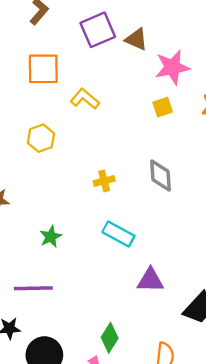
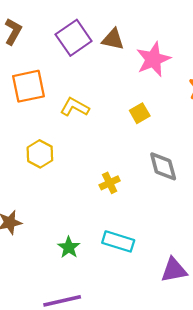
yellow square: (163, 107) -> (140, 113), moved
cyan rectangle: (118, 234) -> (118, 241), moved

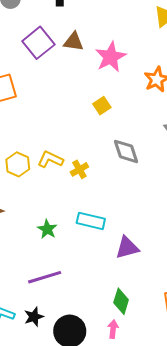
yellow L-shape: (75, 107) -> (50, 159), moved
yellow hexagon: (40, 154) -> (18, 164), moved
purple triangle: (174, 270) -> (127, 248), moved

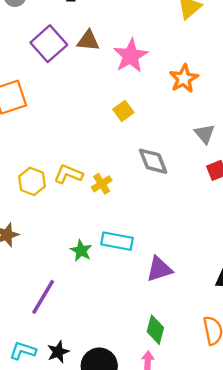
green star: (47, 229) -> (81, 251), moved
purple line: (45, 277) -> (43, 297), moved, turned -40

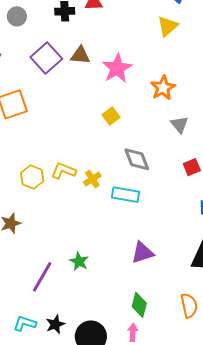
gray triangle: (205, 134) -> (179, 125), moved
cyan rectangle: (117, 241) -> (125, 195), moved
green star: (81, 251) -> (79, 261), moved

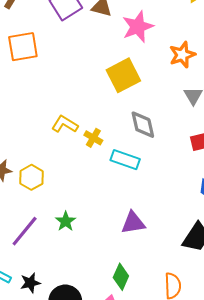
yellow square: (111, 116) -> (123, 75), size x1.8
yellow hexagon: (32, 177) -> (31, 177), moved
yellow cross: (92, 179) -> (93, 138), turned -36

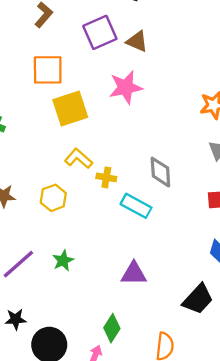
pink star: (138, 27) -> (126, 87), moved
yellow square: (123, 75) -> (70, 108), moved
yellow cross: (93, 138) -> (106, 177), turned -30
yellow hexagon: (31, 177) -> (53, 198), moved

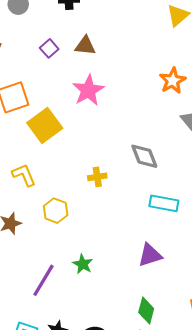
purple square: (100, 32) -> (49, 48), size x0.6
yellow L-shape: (79, 159) -> (24, 175), moved, turned 45
cyan rectangle: (136, 206) -> (164, 203), moved

